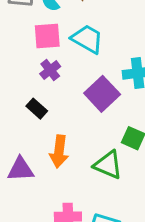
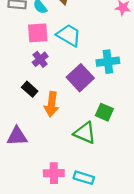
orange arrow: (59, 152) -> (52, 104), moved

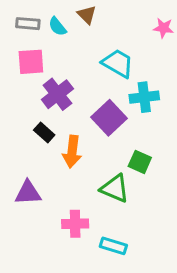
pink square: (38, 33) -> (31, 62), moved
cyan trapezoid: (69, 35) -> (118, 63), moved
purple cross: (40, 59) -> (57, 94), size x1.5
pink cross: (54, 173) -> (75, 224), moved

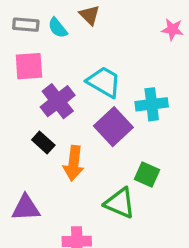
cyan trapezoid: (118, 63) -> (104, 82), moved

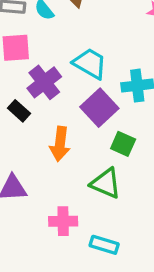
black rectangle: (43, 143) -> (19, 111), moved
green square: (147, 174) -> (123, 144), moved

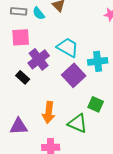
orange arrow: (60, 144) -> (49, 112), moved
green square: (123, 144) -> (96, 104), moved

